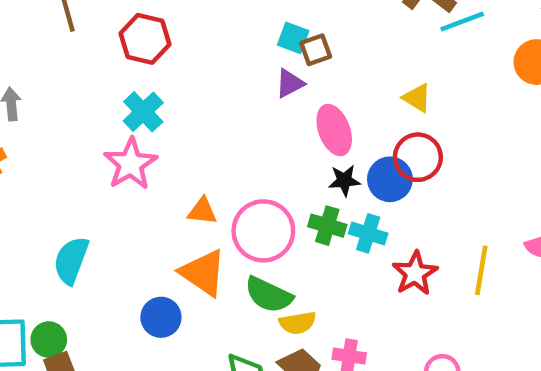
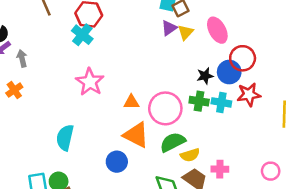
yellow triangle: (417, 98) -> (186, 32), moved, turned 49
cyan cross: (143, 112) -> (82, 35), moved
pink ellipse: (334, 130) -> (217, 30), moved
red star: (415, 273) -> (249, 95), moved, turned 30
green semicircle: (269, 295) -> (173, 142), turned 135

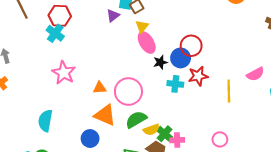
purple triangle: (169, 28) -> (113, 16), moved
pink ellipse: (217, 30) -> (147, 43), moved
green cross: (199, 101) -> (165, 134), moved, turned 35

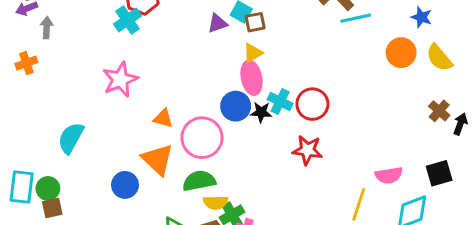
blue circle: (181, 58) -> (236, 106), moved
cyan cross: (175, 84) -> (280, 102), moved
yellow line: (229, 91) -> (359, 204), moved

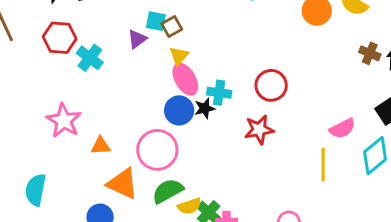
cyan cross: (128, 20) -> (90, 58), moved
red circle: (312, 104) -> (271, 85), moved
orange triangle: (163, 118) -> (101, 146), moved

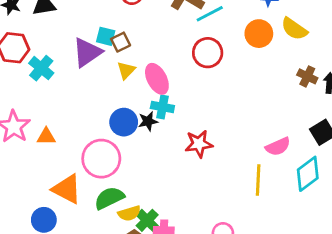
purple triangle: (137, 39) -> (87, 52), size x1.6
pink ellipse: (185, 79) -> (157, 79), moved
red circle: (271, 85) -> (208, 53), moved
orange triangle: (101, 146) -> (46, 136), moved

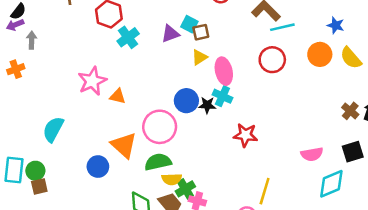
purple triangle: (87, 52) -> (170, 34), size x0.7
brown cross: (307, 76) -> (350, 111), moved
yellow line: (258, 180) -> (265, 191), moved

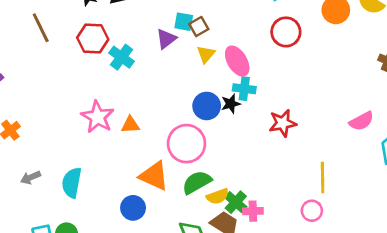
gray arrow: (32, 40) -> (31, 177), moved, turned -98

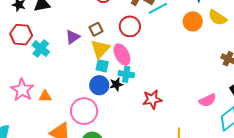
cyan square: (184, 22) -> (102, 66), moved
red circle: (286, 32) -> (130, 26), moved
yellow triangle: (206, 54) -> (100, 49), size x1.5

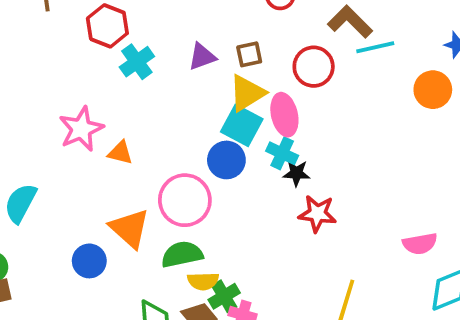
cyan square: (102, 66) -> (242, 125), size x1.5
black star: (116, 84) -> (297, 173), moved

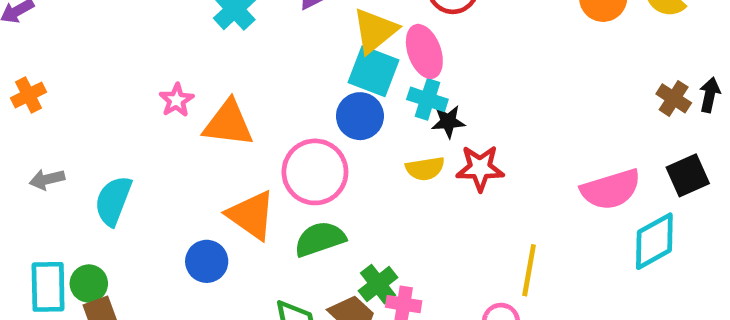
pink star: (81, 129) -> (176, 100), size x0.6
orange triangle: (120, 153) -> (228, 123), size x1.6
pink semicircle: (420, 244) -> (611, 189), size x1.4
yellow semicircle: (203, 281) -> (425, 169), moved

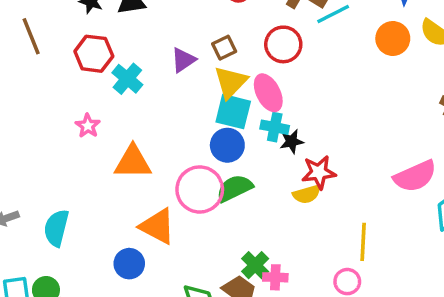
pink star: (176, 100) -> (88, 126), moved
yellow semicircle: (425, 169) -> (307, 194), moved
green semicircle: (320, 239) -> (235, 188), moved

